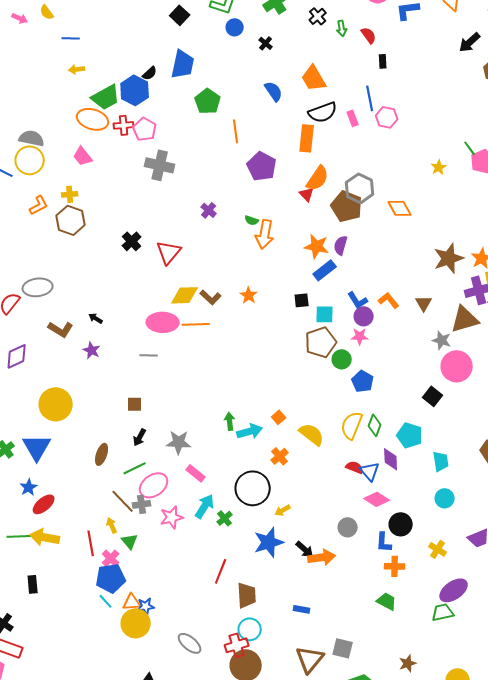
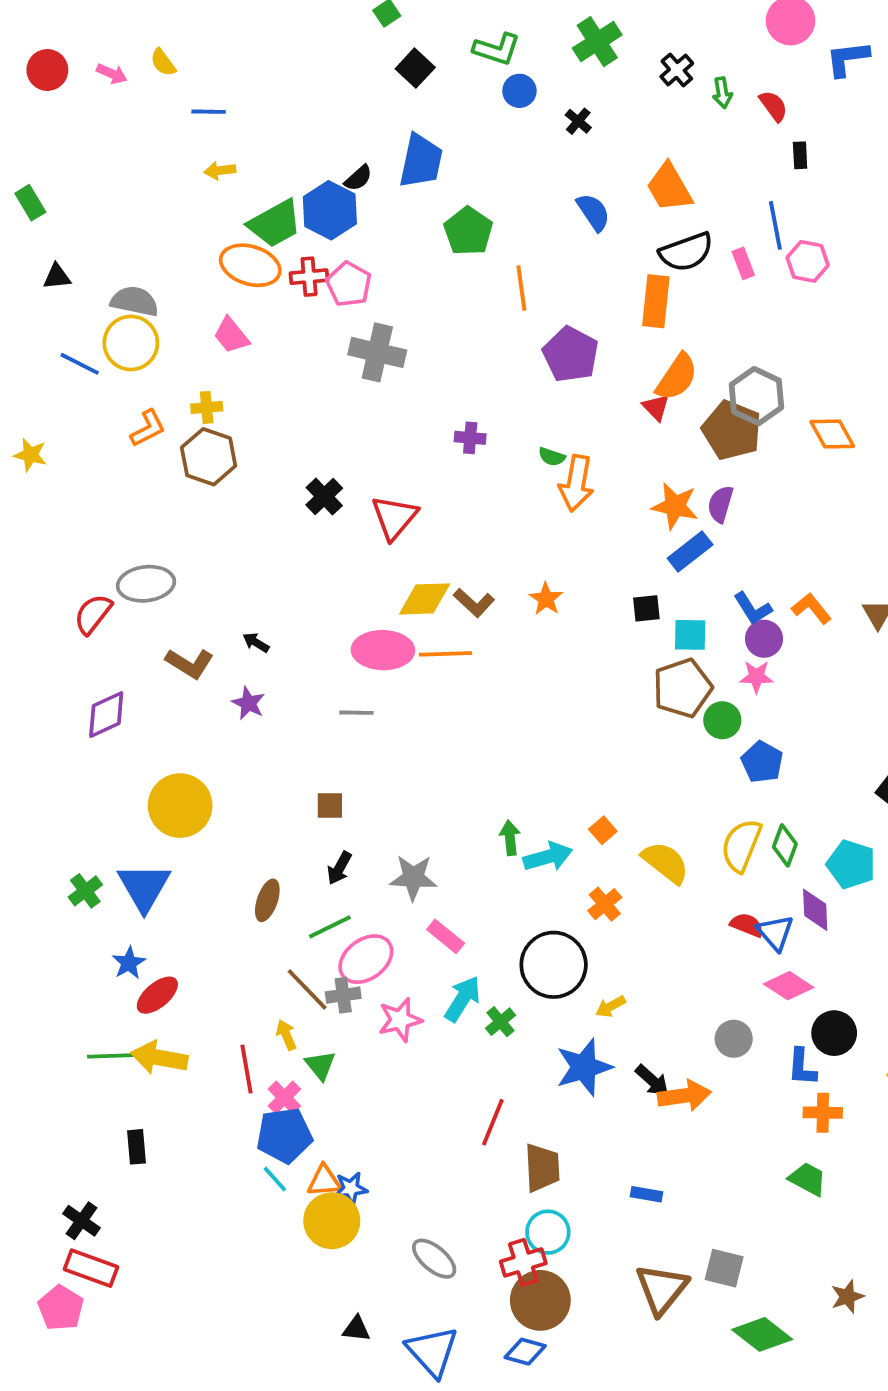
purple cross: (209, 210) -> (470, 438), turned -35

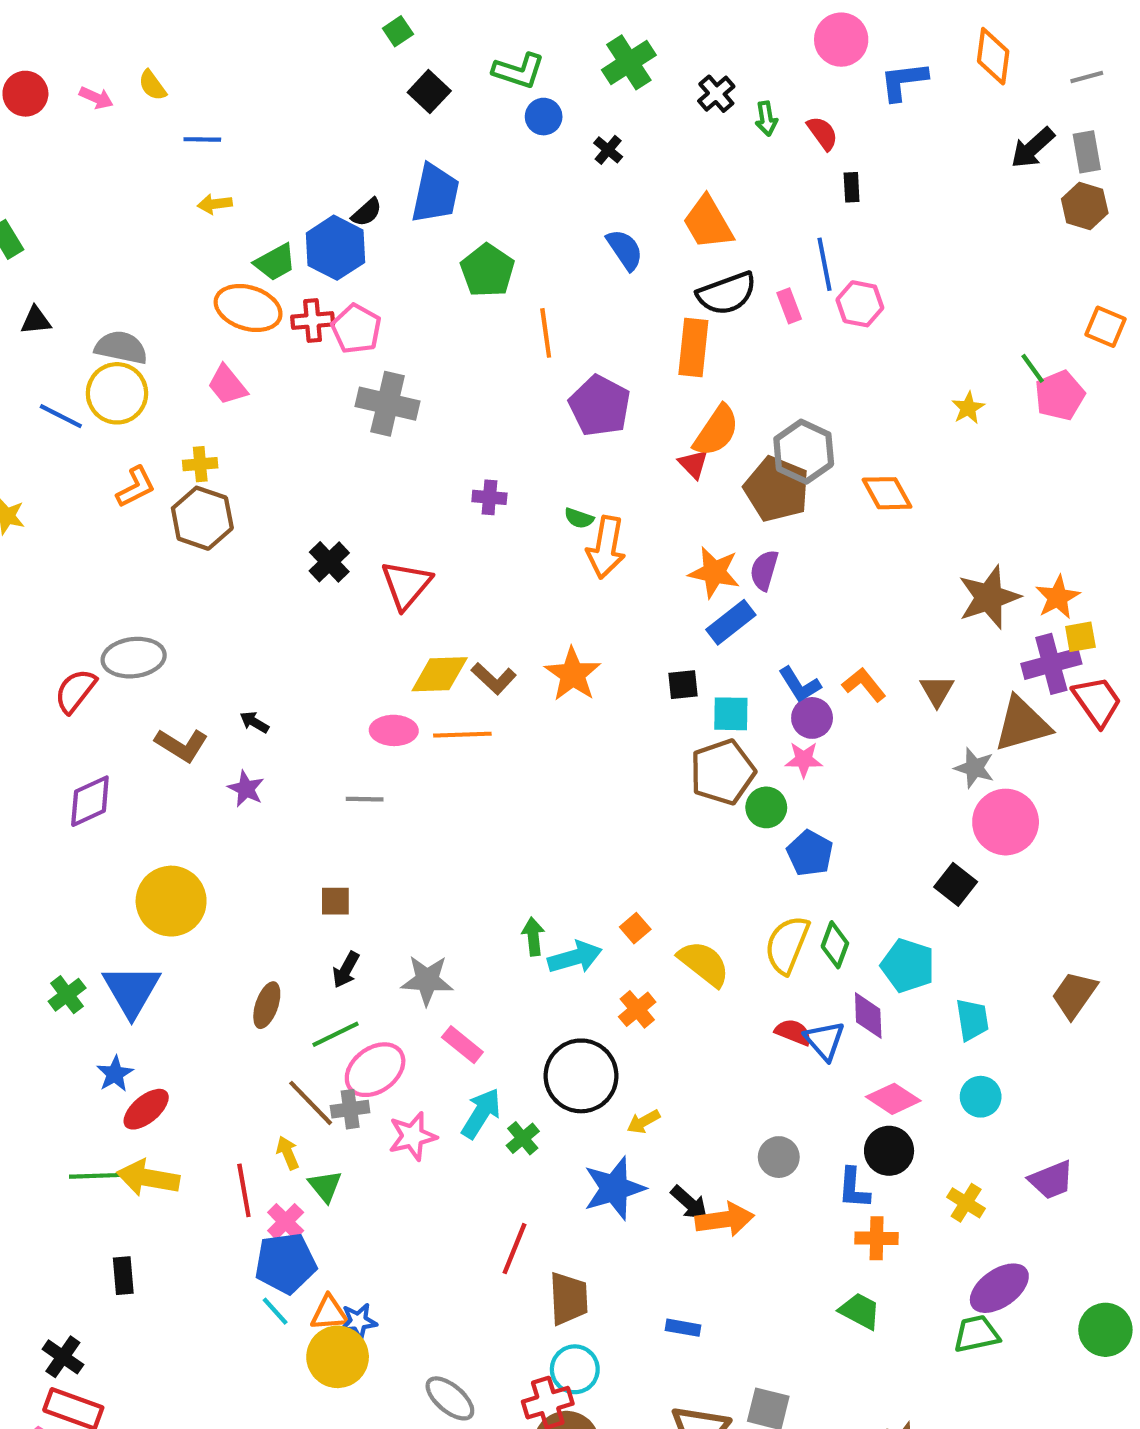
green trapezoid: (275, 224) -> (275, 262), size x0.7
orange star: (546, 599) -> (573, 674), size x1.5
pink ellipse: (383, 650) -> (394, 730), size x0.7
pink diamond: (789, 986) -> (893, 1099), moved

